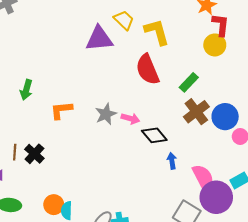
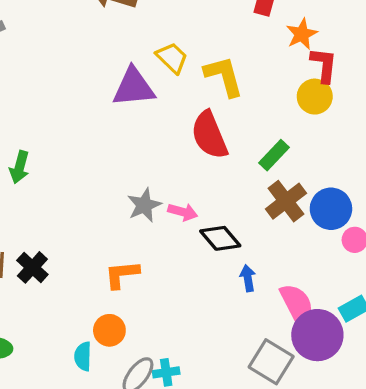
orange L-shape: (61, 110) -> (122, 274), moved
orange circle: (54, 205) -> (109, 330), moved

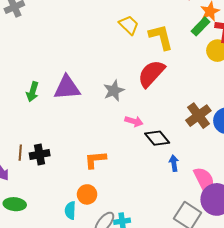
purple triangle: (134, 87) -> (67, 88), moved
red semicircle: (209, 135) -> (151, 74), turned 64
green rectangle: (274, 155) -> (200, 26), moved
gray star: (144, 205) -> (114, 91), moved
black cross: (32, 267) -> (40, 154), turned 36

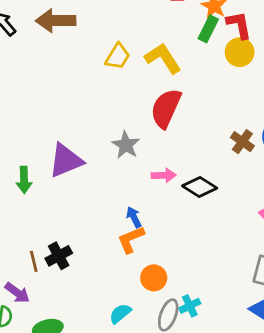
yellow trapezoid: (129, 25) -> (118, 56), turned 95
brown cross: (198, 116) -> (242, 142), size x0.7
blue arrow: (174, 163) -> (134, 217), moved
orange circle: (87, 194) -> (154, 278), moved
cyan semicircle: (70, 210) -> (120, 314), turned 66

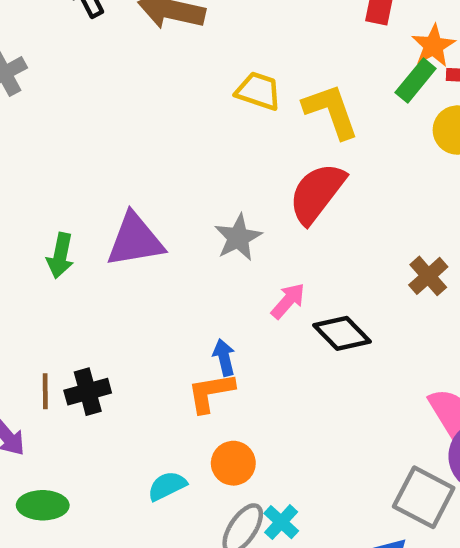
yellow trapezoid: (118, 56) -> (258, 91), turned -116
pink arrow: (164, 175) -> (288, 301), turned -60
cyan cross: (190, 306) -> (281, 522), turned -35
cyan semicircle: (120, 314) -> (167, 486), moved

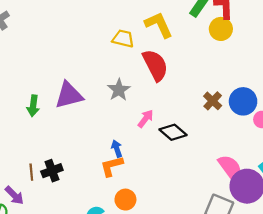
yellow trapezoid: (258, 91) -> (123, 39), moved
red semicircle: (317, 193) -> (155, 65), turned 120

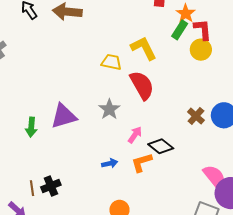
blue arrow: (117, 149) -> (110, 163), turned 98
orange L-shape: (112, 166) -> (142, 162), moved

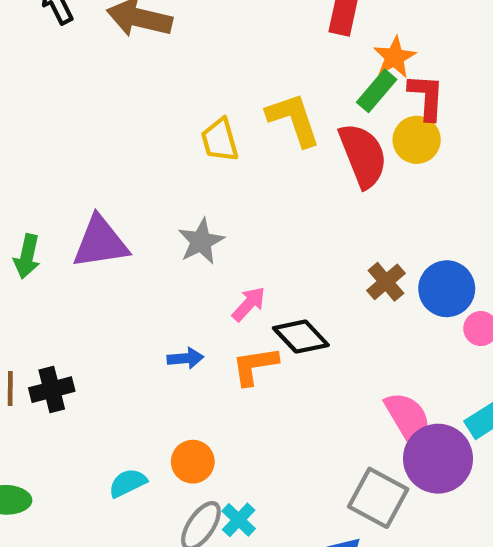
yellow trapezoid: (111, 62) -> (220, 140), turned -125
red semicircle: (142, 85) -> (363, 155), moved

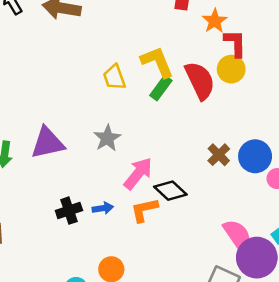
green rectangle: (377, 91) -> (161, 88), moved
pink arrow: (249, 304) -> (138, 173), size x1.5
black cross: (52, 390) -> (69, 211), moved

